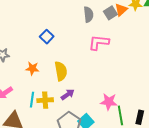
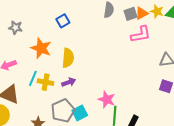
pink L-shape: (99, 42) -> (141, 34), moved, turned 150
orange star: (32, 68) -> (41, 48), size x1.5

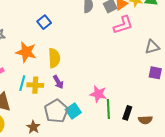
purple arrow: (69, 82) -> (58, 82), turned 88

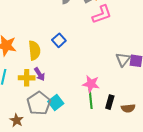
blue square: (44, 22) -> (59, 40), moved
gray triangle: (152, 47) -> (123, 59), moved, turned -35
yellow cross: (35, 85) -> (27, 78), moved
pink star: (98, 94) -> (91, 84), moved

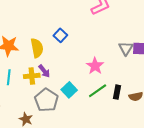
pink star: (91, 84) -> (95, 66), moved, turned 30
green line: (91, 99) -> (98, 91), turned 66
cyan square: (56, 103) -> (69, 90), moved

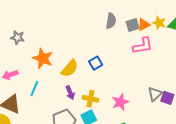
yellow semicircle: (37, 48) -> (70, 68), turned 36
yellow cross: (32, 76) -> (91, 99), moved

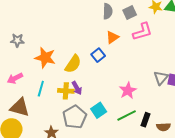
orange triangle: (144, 25) -> (112, 37), moved
yellow cross: (91, 99) -> (66, 91), moved

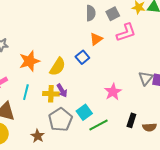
orange star: (45, 58) -> (29, 61), turned -30
green line: (127, 115) -> (98, 125), moved

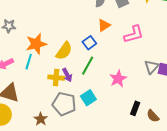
pink L-shape: (126, 33) -> (134, 34), moved
cyan line: (26, 92) -> (29, 62), moved
gray pentagon: (60, 120) -> (64, 104), turned -30
green line: (98, 125) -> (88, 66), moved, turned -36
brown semicircle: (150, 127) -> (153, 116), turned 48

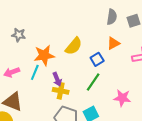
yellow semicircle: (64, 51) -> (74, 46), moved
purple arrow: (67, 75) -> (57, 79), moved
pink star: (118, 79) -> (122, 98), turned 30

